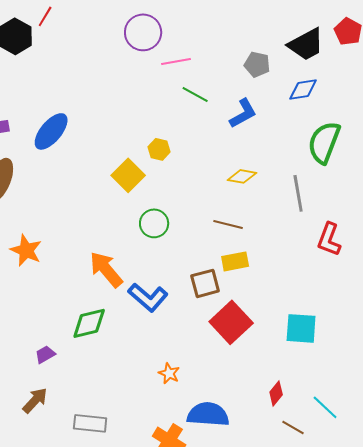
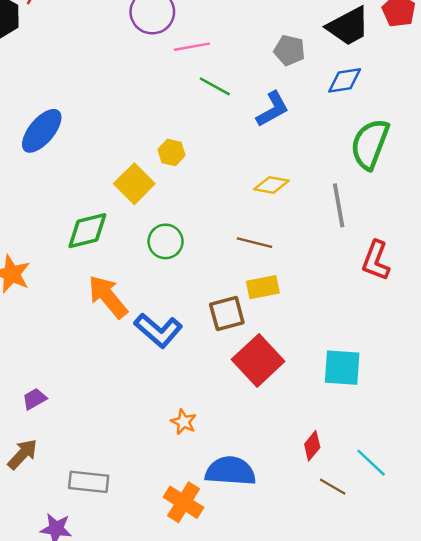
green diamond: (89, 323) -> (87, 231), moved

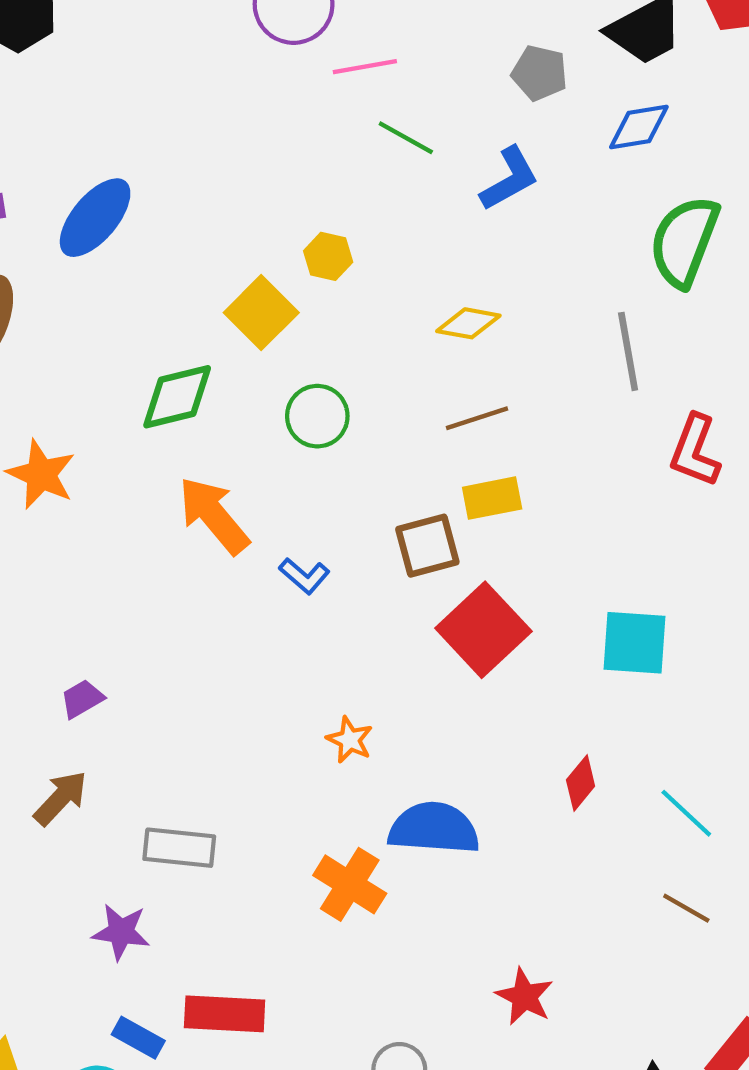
yellow diamond: (271, 185) -> (468, 323), moved
brown line: (254, 243) -> (477, 418), turned -32
blue L-shape: (158, 330) -> (304, 576), size x0.6
brown line: (333, 487) -> (686, 908), moved

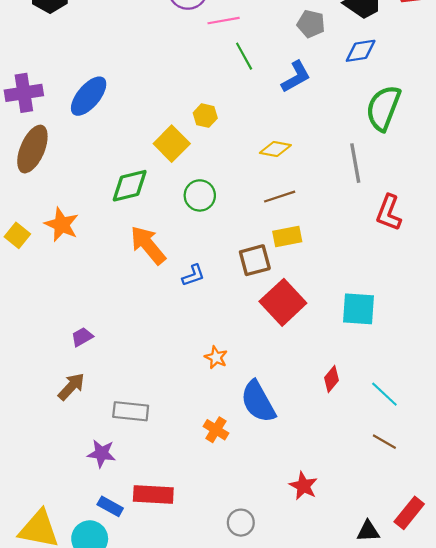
green line: (406, 138) -> (244, 56), turned 32
blue L-shape: (304, 576) -> (193, 275), turned -60
blue semicircle: (434, 828) -> (258, 402), turned -123
orange cross: (350, 884) -> (216, 430), size x0.7

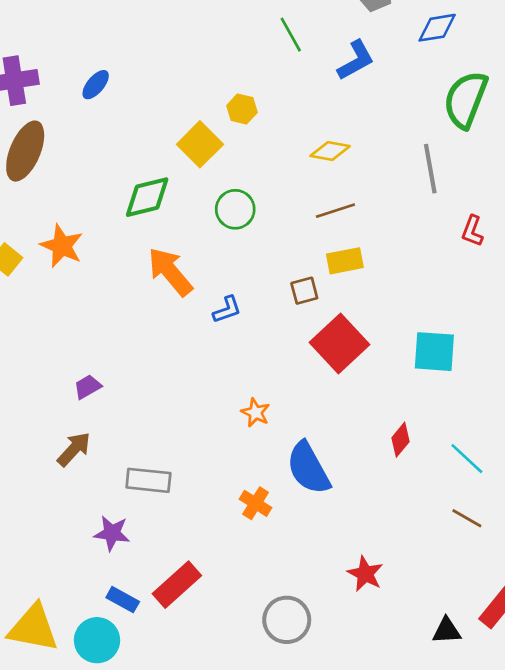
blue ellipse: (89, 96) -> (96, 85), size x0.6
red L-shape: (389, 213) -> (472, 231), size x0.7
brown square: (255, 260) -> (304, 291), size x0.7
red rectangle: (153, 494) -> (177, 585), turned -45
gray circle: (241, 523) -> (287, 620), size x1.4

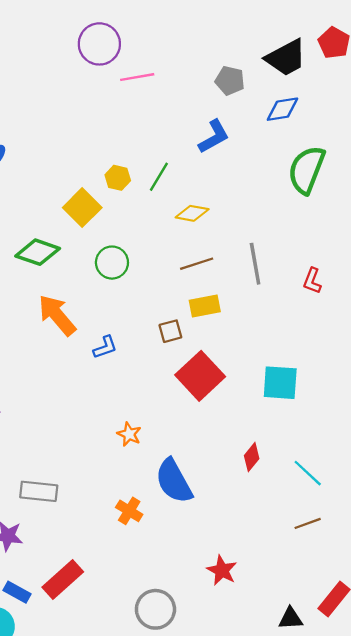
green line: (291, 35) -> (159, 177), moved, turned 60
gray line: (430, 169) -> (255, 264), moved
green diamond: (147, 197) -> (38, 252), turned 33
brown line: (467, 518) -> (308, 523), turned -50

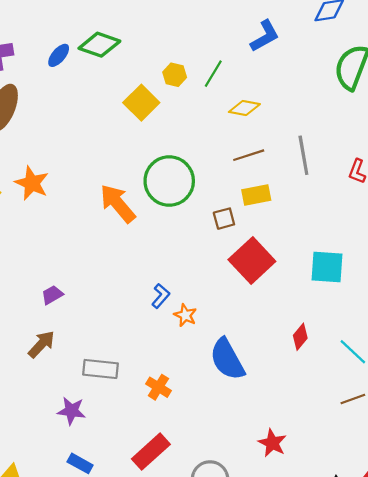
green diamond: (38, 252) -> (99, 45), moved
green circle: (112, 263) -> (169, 181), moved, size x1.6
blue L-shape: (105, 347) -> (161, 296), moved, turned -30
orange cross: (129, 511) -> (158, 387), moved
red rectangle: (63, 580) -> (151, 452), moved

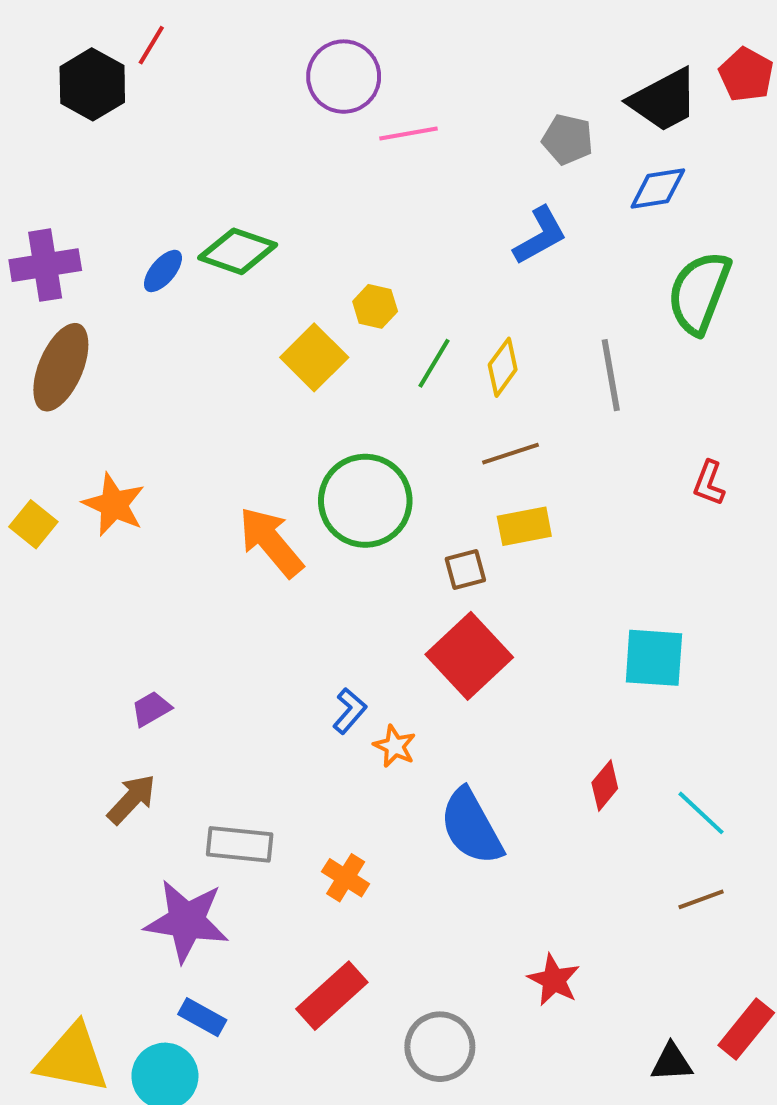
green line: (213, 74) -> (434, 363), moved
yellow diamond: (244, 108) -> (503, 367), turned -64
gray line: (303, 155) -> (611, 375), moved
red square: (252, 260) -> (469, 656), moved
purple star: (71, 411) -> (187, 921), size x1.6

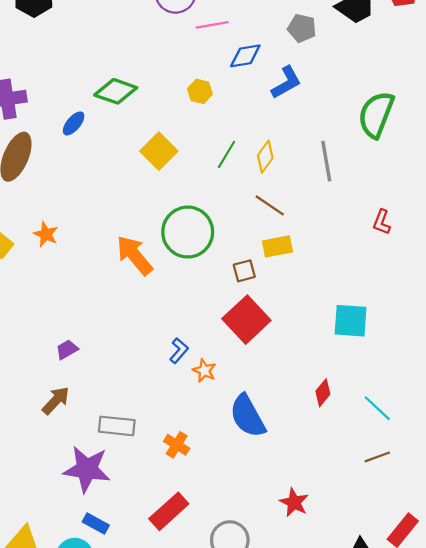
blue diamond: (658, 189) -> (245, 56), moved
blue ellipse: (163, 271) -> (74, 123), moved
yellow hexagon: (375, 306) -> (200, 91), moved
brown line: (511, 454) -> (270, 205), turned 52
orange star: (114, 505) -> (46, 234), size x0.7

